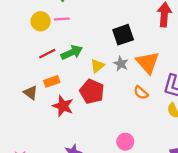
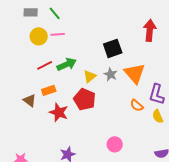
orange semicircle: (141, 93) -> (137, 105), moved

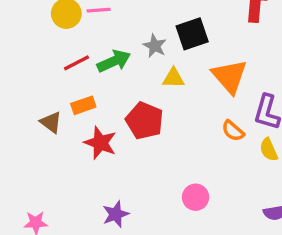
gray star: (111, 74) -> (155, 46), moved
yellow triangle: (90, 76) -> (173, 78), moved, turned 40

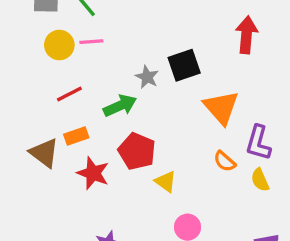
green arrow: (114, 61) -> (120, 106), moved
yellow triangle: (173, 78) -> (166, 182), moved, turned 35
brown triangle: (51, 122) -> (44, 153), size x1.4

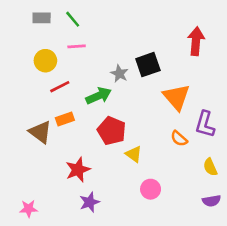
yellow circle: (59, 45) -> (45, 61), moved
red star: (93, 173) -> (78, 170), moved, turned 30
yellow semicircle: (260, 180) -> (210, 167), moved

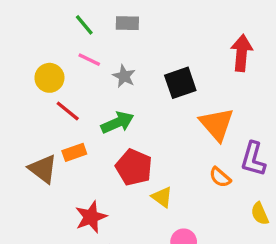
gray rectangle: (42, 18) -> (127, 23), moved
pink line: (77, 46) -> (89, 60), turned 30
gray star: (119, 74) -> (124, 76), moved
red line: (60, 87) -> (68, 111), turned 66

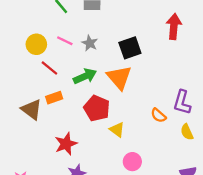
pink line: (89, 60) -> (65, 41), moved
orange triangle: (217, 124) -> (119, 77), moved
yellow semicircle: (260, 214) -> (187, 132), moved

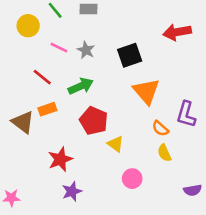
red arrow: (174, 27) -> (177, 32), turned -105
yellow circle: (36, 44) -> (28, 26), moved
orange triangle: (119, 77) -> (146, 91), moved
yellow semicircle: (187, 132) -> (164, 153), moved

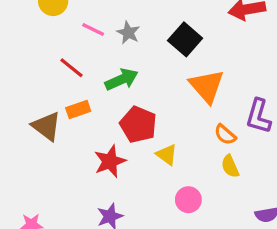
black square: (130, 55) -> (185, 39), turned -30
red star: (60, 159) -> (110, 161), moved

